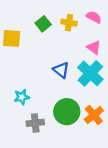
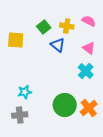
blue triangle: (61, 70) -> (58, 45), moved
cyan cross: (90, 73) -> (86, 71), size x0.7
gray cross: (35, 123) -> (20, 115), moved

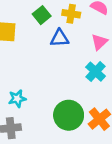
blue triangle: (58, 45) -> (60, 38), turned -42
pink triangle: (89, 48) -> (99, 42), turned 40

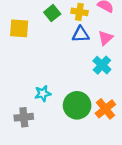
blue triangle: (60, 38) -> (81, 34), moved
cyan star: (17, 99) -> (43, 93), moved

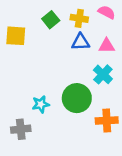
pink triangle: (105, 38) -> (107, 46), turned 42
green circle: (77, 105) -> (77, 98), moved
orange cross: (105, 109) -> (107, 120), turned 36

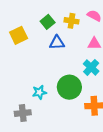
yellow square: (16, 36) -> (19, 35), turned -30
blue triangle: (81, 42) -> (57, 43), moved

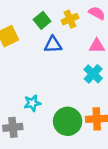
yellow cross: (71, 21) -> (70, 19), turned -32
green circle: (69, 87) -> (68, 121), moved

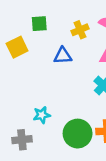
green square: (42, 20) -> (39, 24), moved, turned 35

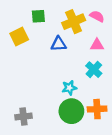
yellow cross: (80, 30) -> (74, 22), size x1.5
cyan star: (42, 115) -> (69, 88), moved

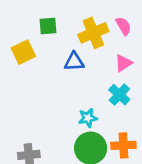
pink semicircle: (97, 16) -> (123, 26), turned 32
pink triangle: (97, 45) -> (123, 63), turned -32

